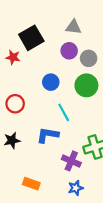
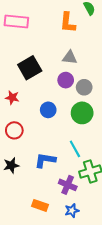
red star: (13, 57) -> (12, 98), moved
cyan line: (64, 112) -> (75, 149), moved
orange rectangle: (31, 184) -> (40, 205), moved

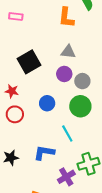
pink rectangle: (16, 22) -> (16, 16), size x0.6
red circle: (14, 130) -> (15, 114), moved
cyan line: (75, 149) -> (67, 133), moved
purple cross: (68, 185) -> (66, 177), turned 36

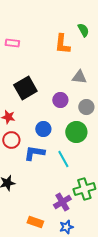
gray triangle: (68, 52) -> (79, 77), moved
gray circle: (82, 81) -> (86, 107), moved
blue L-shape: (44, 153) -> (34, 153), moved

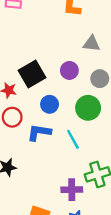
black square: (25, 88) -> (32, 74), moved
purple cross: (62, 202) -> (72, 190), turned 30

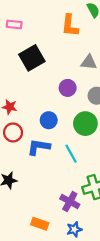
black square: (32, 74) -> (32, 58), moved
purple cross: (72, 190) -> (70, 202), turned 30

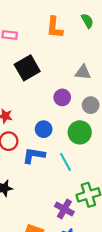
orange L-shape: (70, 26) -> (55, 27), moved

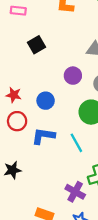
black square: (27, 68) -> (36, 45), size x0.7
blue circle: (44, 129) -> (46, 101), moved

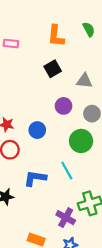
black square: (36, 45) -> (53, 69), moved
blue L-shape: (43, 136) -> (35, 178), moved

